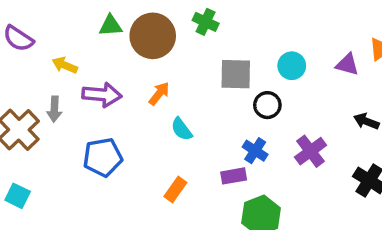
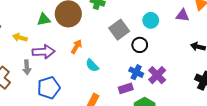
green triangle: (111, 26) -> (44, 19), moved
gray square: (236, 74) -> (119, 30), turned -30
gray arrow: (54, 109) -> (27, 67), moved
purple cross: (311, 151) -> (157, 75), moved

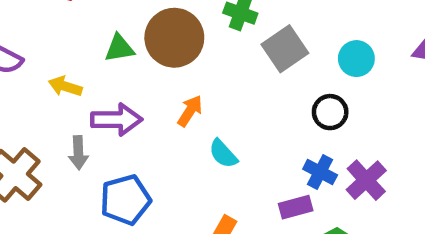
gray square: (119, 30) -> (285, 49), moved

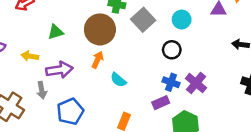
brown circle: (174, 38) -> (100, 29), moved

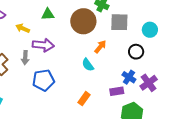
gray square: (143, 20) -> (119, 22), turned 30
orange arrow: (98, 60) -> (100, 47), moved

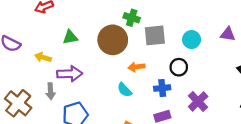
orange arrow: (100, 47) -> (136, 67), turned -128
blue cross: (129, 77) -> (162, 88), moved, turned -32

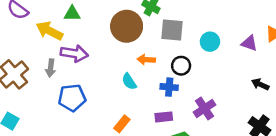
green triangle: (70, 37) -> (72, 14), moved
yellow arrow: (43, 57) -> (49, 31), size x1.5
black circle: (179, 67) -> (181, 66), moved

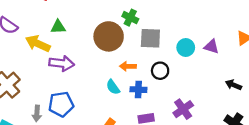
purple triangle: (249, 43) -> (212, 47), moved
gray arrow: (51, 68) -> (37, 113), moved
blue cross: (169, 87) -> (138, 90), moved

